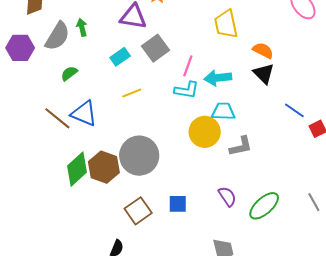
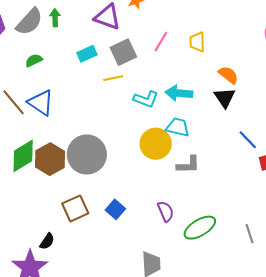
yellow trapezoid: (226, 24) -> (197, 42), size x0.7
pink line: (188, 66) -> (161, 42), moved
yellow line: (132, 93) -> (113, 78), moved
blue square: (178, 204) -> (115, 209), turned 30

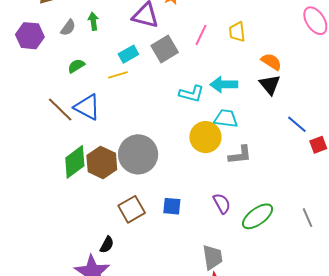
gray semicircle: (29, 22) -> (68, 28), size x0.6
yellow line: (113, 78) -> (118, 75), moved
blue square: (115, 209) -> (172, 206), turned -30

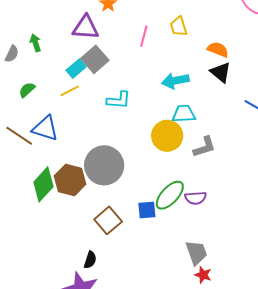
gray square: (165, 49) -> (95, 59), moved
cyan L-shape: (192, 94) -> (119, 100), moved
purple semicircle: (222, 203) -> (196, 198), turned 125
green ellipse: (258, 216) -> (170, 195), moved

